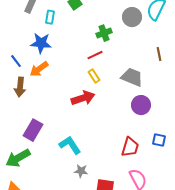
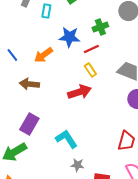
blue star: (41, 43) -> (69, 37), moved
orange arrow: (39, 69) -> (43, 55), moved
brown arrow: (20, 87) -> (29, 84), moved, turned 90

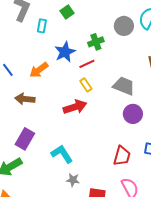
blue star: (69, 37) -> (65, 52), turned -30

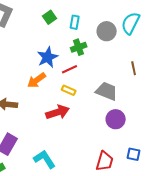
cyan rectangle: (42, 26) -> (75, 22), moved
orange arrow: (39, 70) -> (37, 80), moved
yellow rectangle: (86, 85) -> (69, 90), turned -32

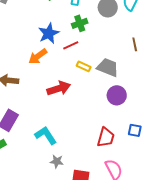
yellow rectangle: (69, 90) -> (84, 66), moved

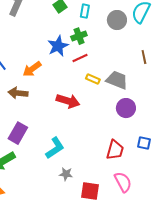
green cross: (80, 23) -> (79, 36), moved
orange arrow: (38, 56) -> (32, 69), moved
red arrow: (59, 88) -> (68, 101), turned 35
cyan L-shape: (46, 135) -> (55, 148), turned 90

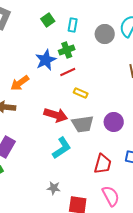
gray trapezoid: (117, 80) -> (83, 124), moved, turned 150
cyan L-shape: (55, 148) -> (62, 148), moved

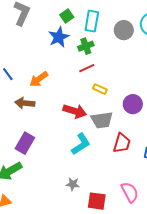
cyan rectangle: (73, 25) -> (92, 21), size x1.5
blue star: (46, 60) -> (59, 37), moved
purple circle: (114, 122) -> (133, 104), moved
red trapezoid: (103, 164) -> (122, 143), moved

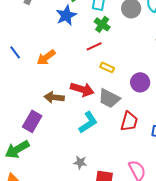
green cross: (86, 46) -> (102, 24), moved, turned -35
brown arrow: (25, 103) -> (54, 97), moved
gray trapezoid: (102, 120) -> (109, 98), turned 35

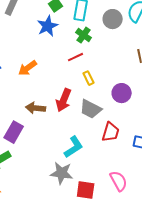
yellow rectangle: (107, 67) -> (89, 78), turned 40
red arrow: (82, 89) -> (64, 100), turned 95
cyan L-shape: (88, 122) -> (74, 147), moved
gray star: (80, 162) -> (62, 173), size x1.6

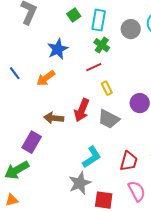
blue star: (48, 26) -> (58, 49), moved
red trapezoid: (111, 132) -> (129, 161), moved
gray star: (62, 173) -> (80, 183), turned -30

